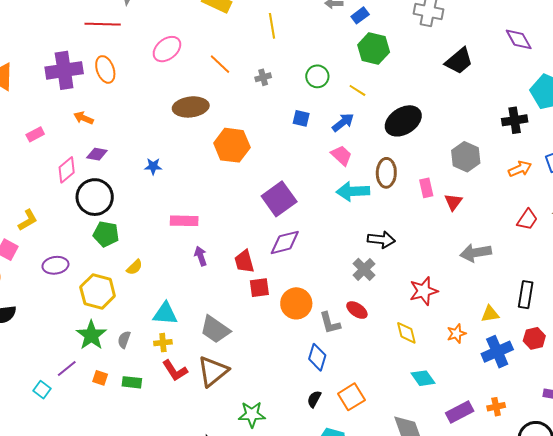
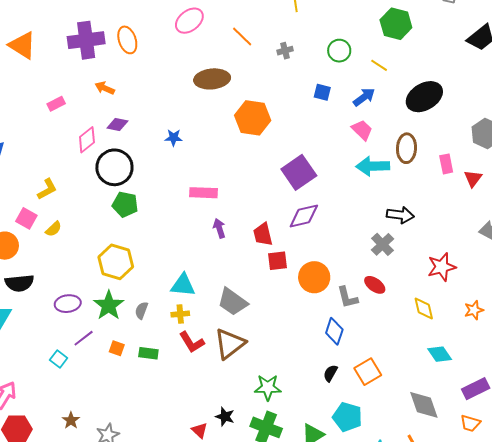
purple ellipse: (55, 265) -> (68, 304), moved
yellow semicircle: (135, 267) -> (54, 229), moved

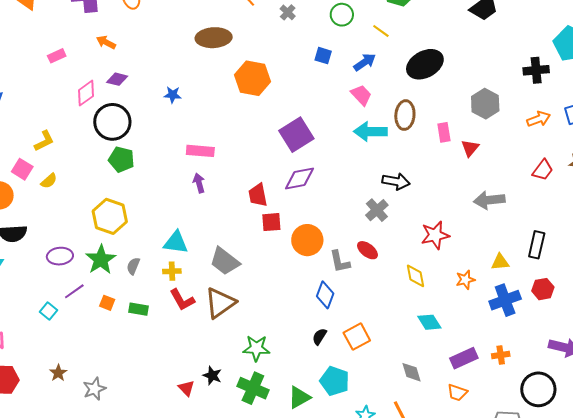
gray cross: (285, 51) -> (288, 12), turned -35
purple arrow: (219, 228) -> (199, 183), moved
gray diamond: (424, 405) -> (412, 372), size x0.7

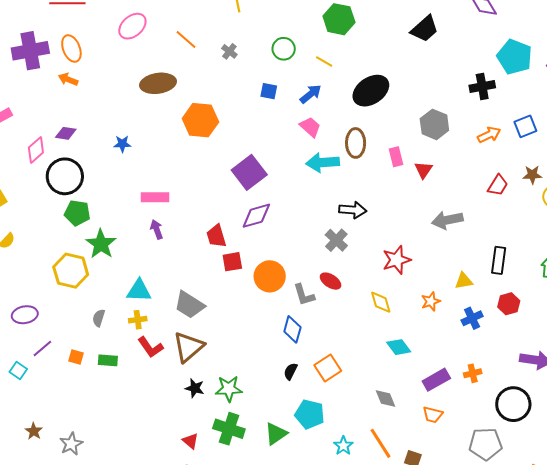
orange arrow: (106, 42) -> (68, 79), moved
green star: (101, 260) -> (101, 244), moved
blue cross: (505, 300) -> (472, 318), size x0.7
black star: (212, 376) -> (195, 388), moved
red triangle: (186, 388) -> (190, 441), moved

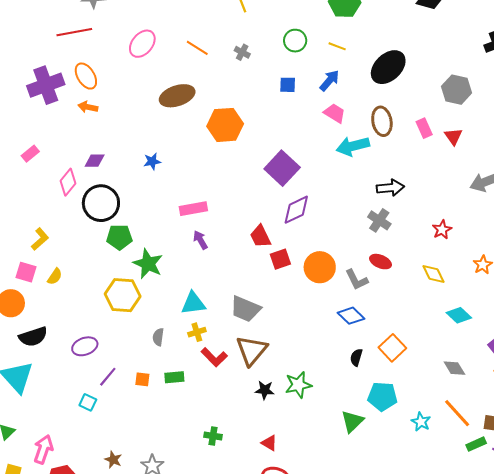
red star: (397, 260) -> (442, 230), size x0.7
blue diamond: (292, 329) -> (351, 316), turned -52
green cross: (229, 429) -> (213, 436), moved, size x0.6

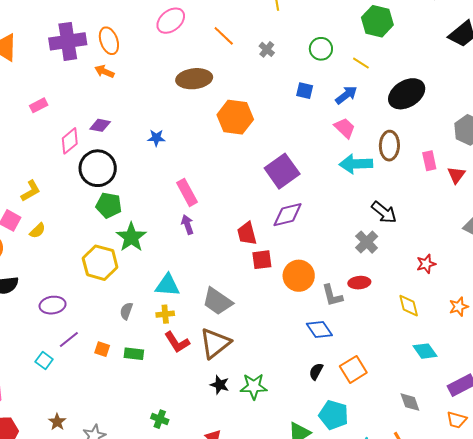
black arrow: (390, 188) -> (384, 212), turned 32
pink rectangle: (193, 209) -> (187, 192), turned 60
red ellipse: (381, 262) -> (359, 283), turned -40

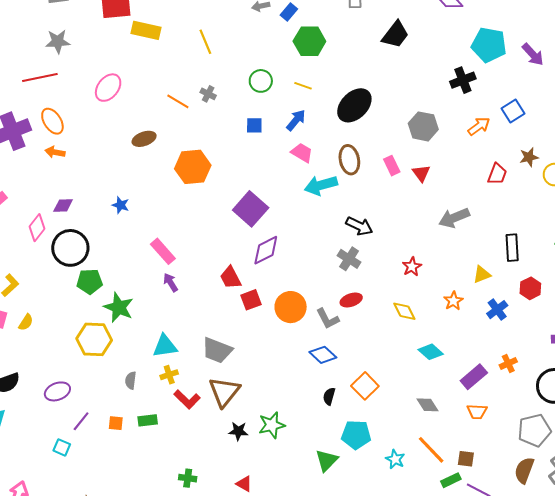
orange line: (224, 36) -> (178, 101), moved
brown ellipse: (194, 79) -> (144, 139), size x0.7
blue star: (156, 138) -> (121, 205), turned 30

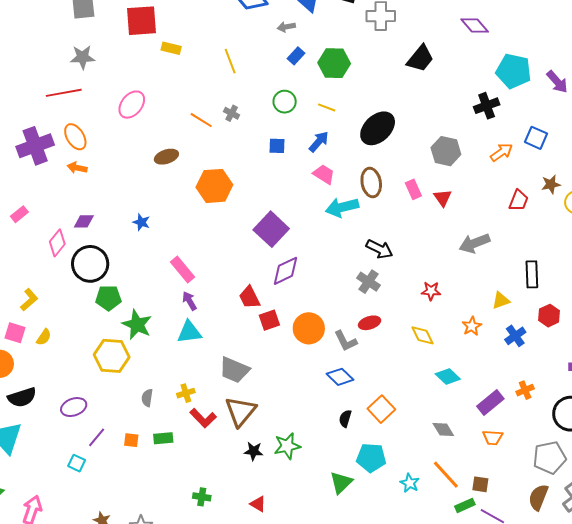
blue rectangle: (289, 12) -> (296, 56), moved
yellow rectangle: (146, 30) -> (171, 48), size x0.7
blue square: (513, 111) -> (536, 138), turned -35
red star: (412, 267) -> (431, 291), turned 30
cyan triangle: (165, 346) -> (189, 332), moved

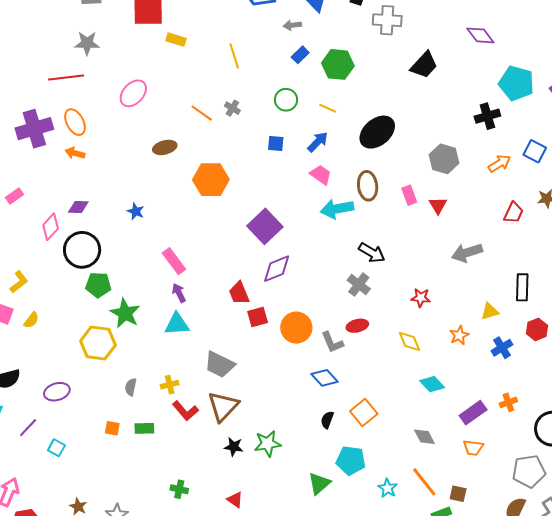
purple line: (97, 437) -> (28, 428), moved

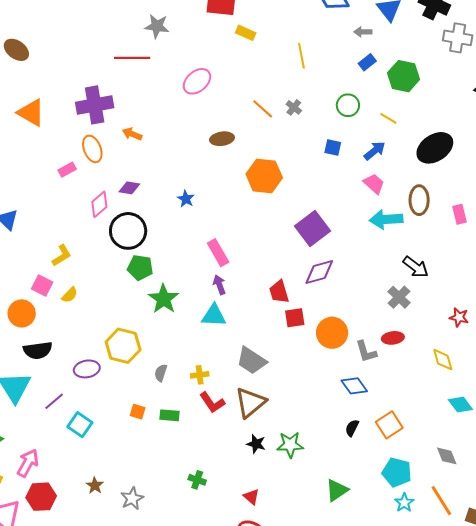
orange ellipse: (75, 122) -> (92, 149), moved
yellow hexagon: (98, 343) -> (123, 346), moved
cyan square: (56, 448) -> (80, 425), size x1.4
cyan pentagon: (351, 460) -> (397, 472), moved

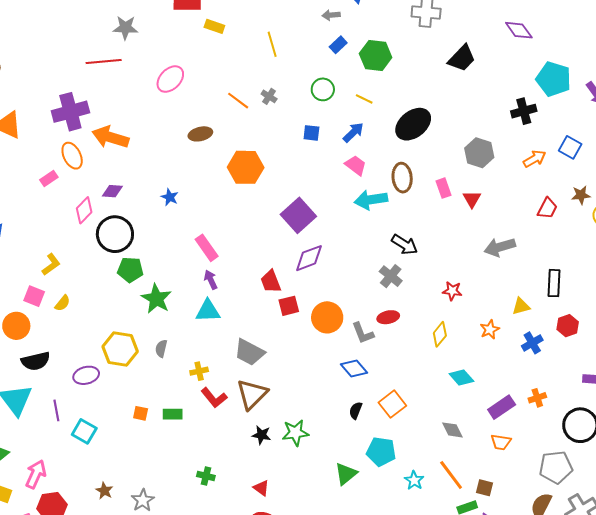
orange arrow: (132, 134) -> (110, 137), size x1.8
yellow diamond: (443, 360) -> (440, 334), turned 60
gray semicircle: (161, 373) -> (161, 349), moved
purple line: (54, 401) -> (56, 410), turned -55
cyan pentagon: (397, 472) -> (381, 452), moved

